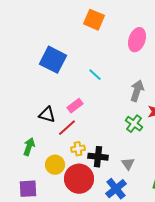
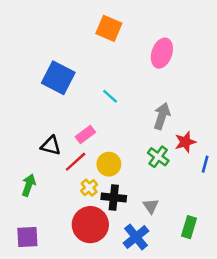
yellow cross: (78, 149) -> (89, 188), turned -32
yellow circle: (55, 165) -> (109, 164), moved

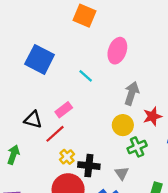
pink ellipse: (162, 53) -> (117, 51), moved
green cross: (158, 157) -> (137, 147), moved, turned 30
yellow circle: (109, 164) -> (123, 125), moved

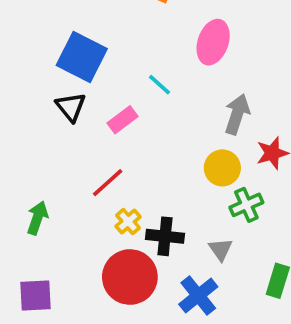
pink rectangle: (64, 110) -> (122, 120), moved
black triangle: (33, 120) -> (71, 107), moved, turned 36

